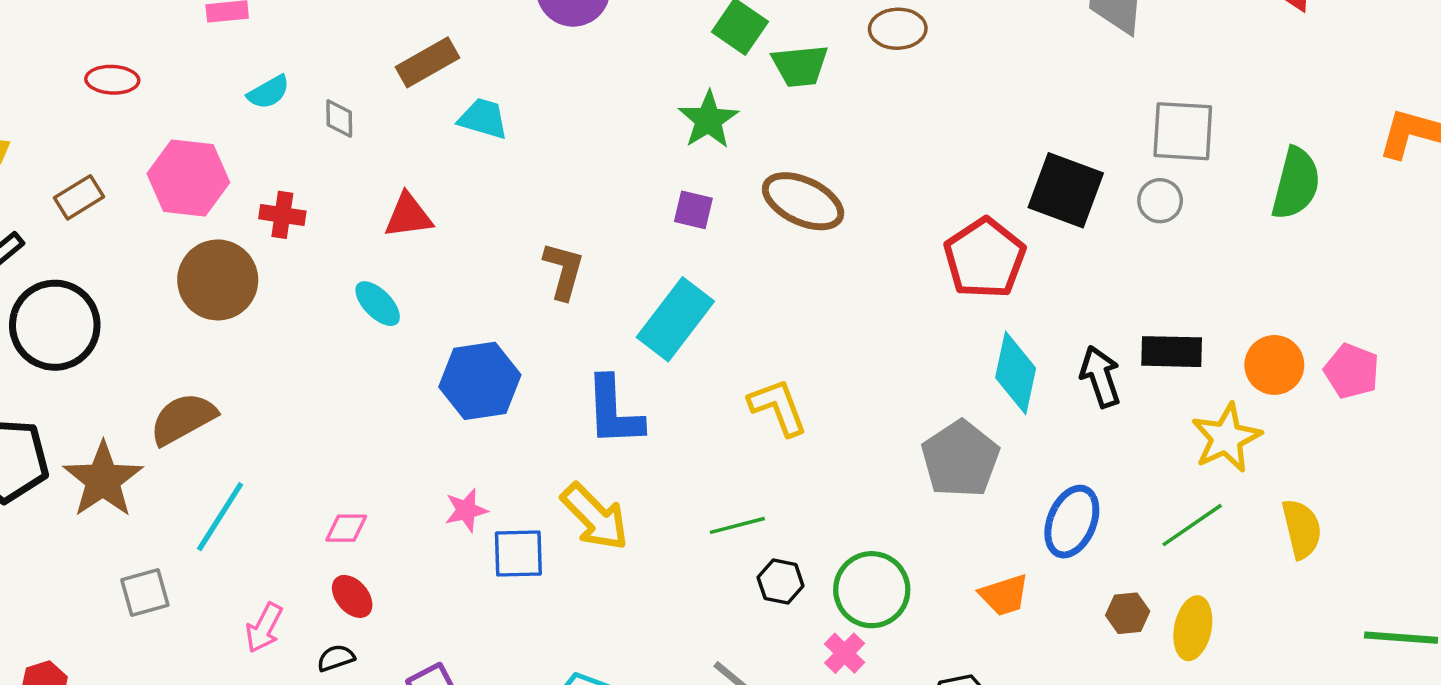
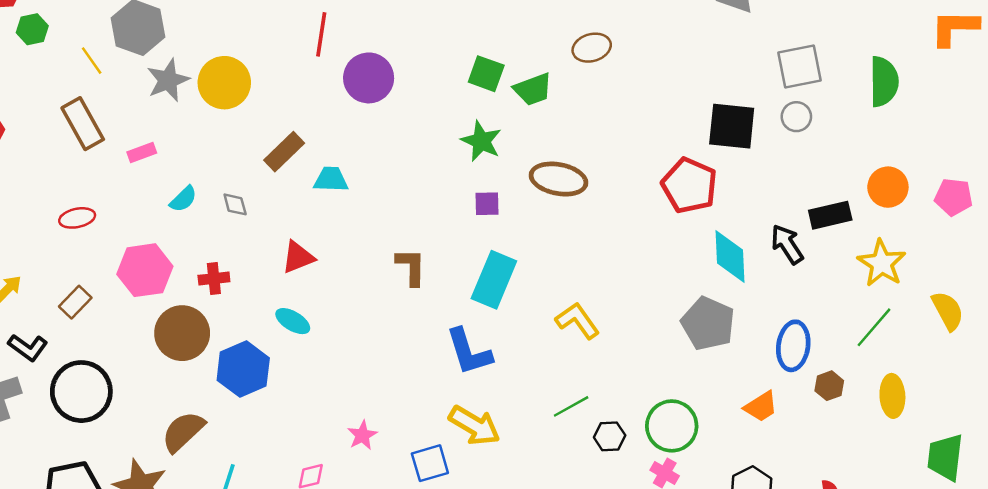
orange circle: (1274, 365) -> (888, 187), moved
blue hexagon: (480, 381) -> (243, 369), moved
pink star: (466, 510) -> (362, 435), moved
brown hexagon: (1128, 613) -> (829, 386), moved

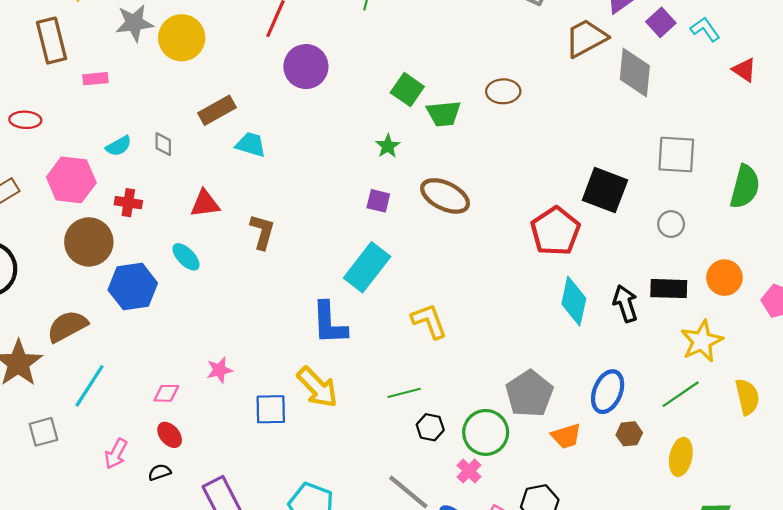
gray circle: (796, 117) -> (671, 224), moved
green star: (481, 141) -> (388, 146), size x0.7
cyan semicircle: (183, 199) -> (119, 146), moved
brown L-shape: (411, 267) -> (262, 232), moved
gray pentagon: (708, 323) -> (529, 394), moved

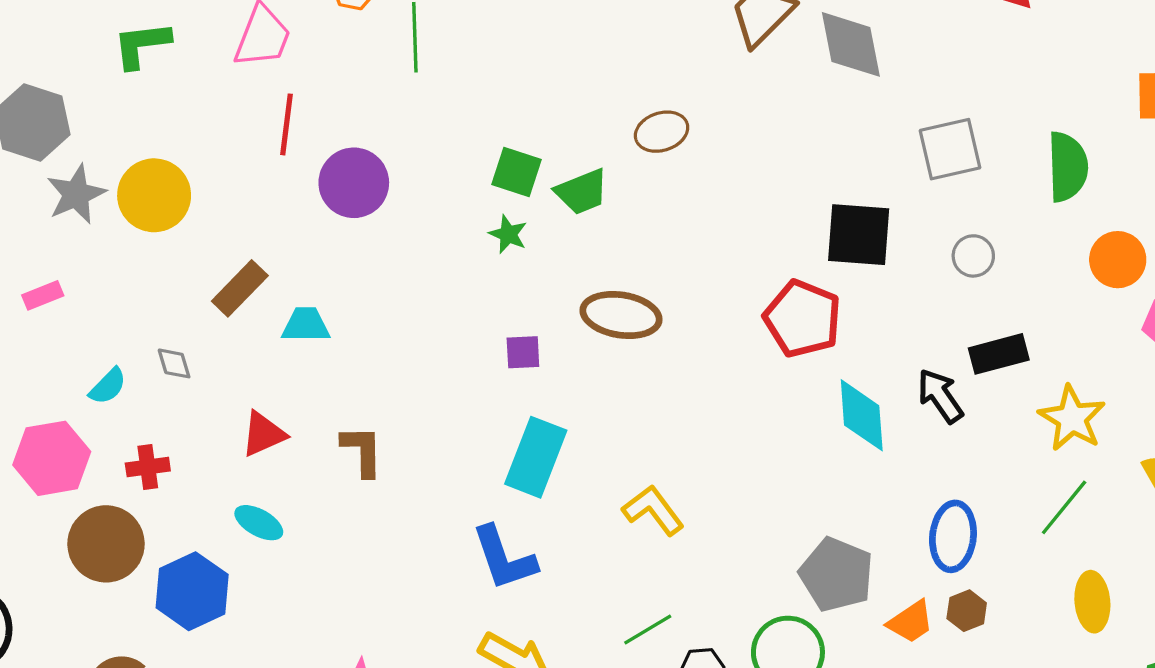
green star: (388, 146) -> (508, 234), moved
orange circle: (724, 278) -> (1118, 260), moved
brown hexagon: (629, 434) -> (967, 611), moved

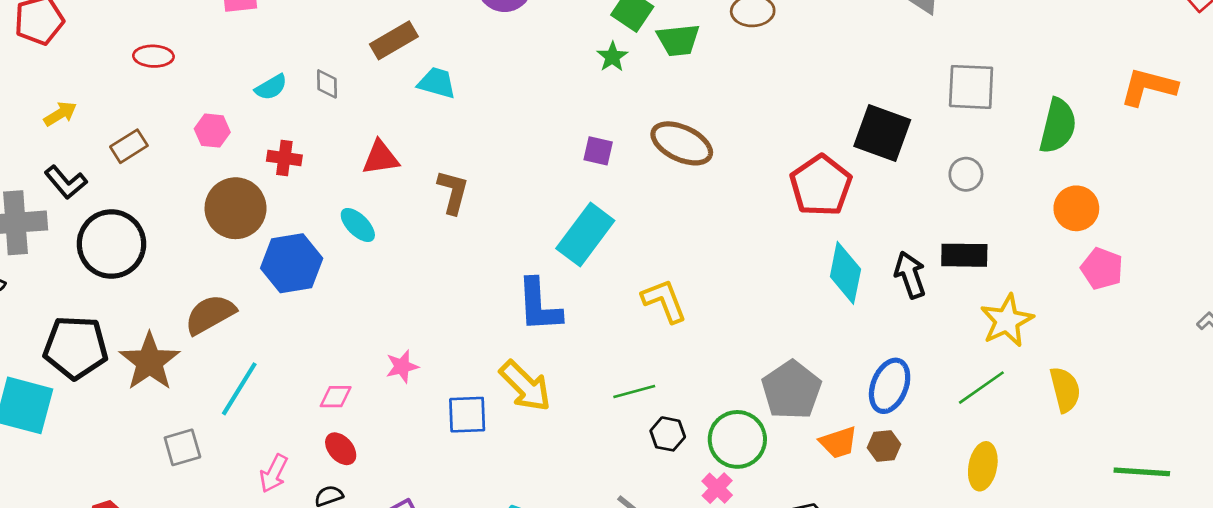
pink hexagon: (52, 458) -> (212, 131), size x0.6

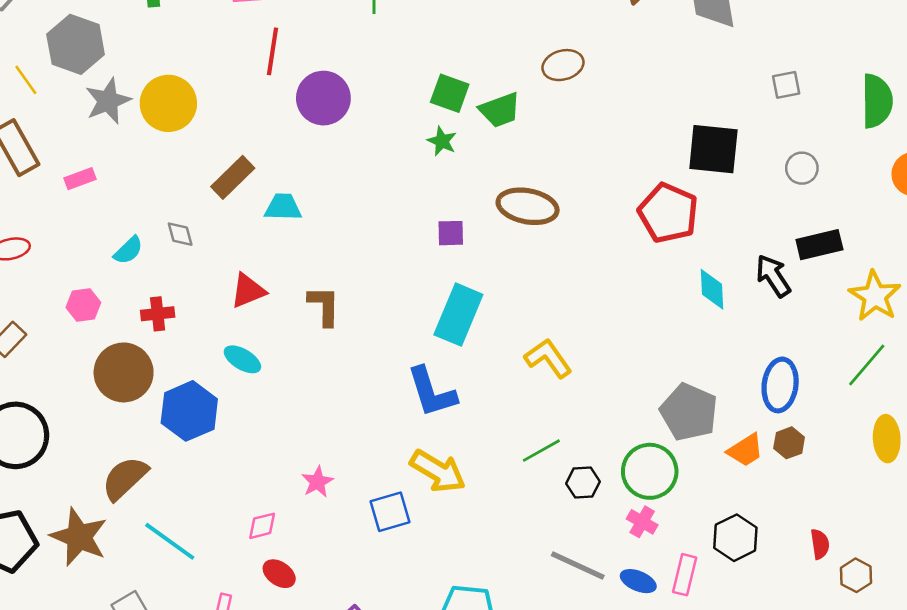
gray square: (971, 87) -> (786, 85), size x0.6
cyan diamond: (845, 273) -> (712, 289), size x0.7
cyan line: (239, 389) -> (170, 541), turned -72

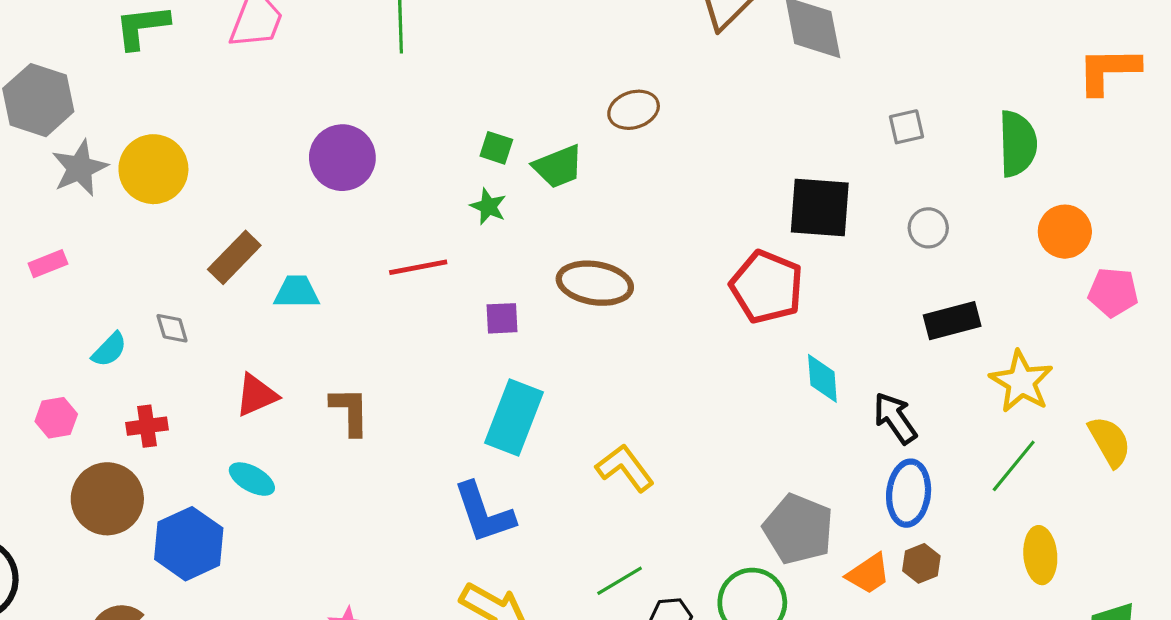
red line: (272, 51) -> (418, 267), moved, turned 72
green square: (450, 93) -> (496, 148), size x0.7
black arrow: (773, 276) -> (895, 418), moved

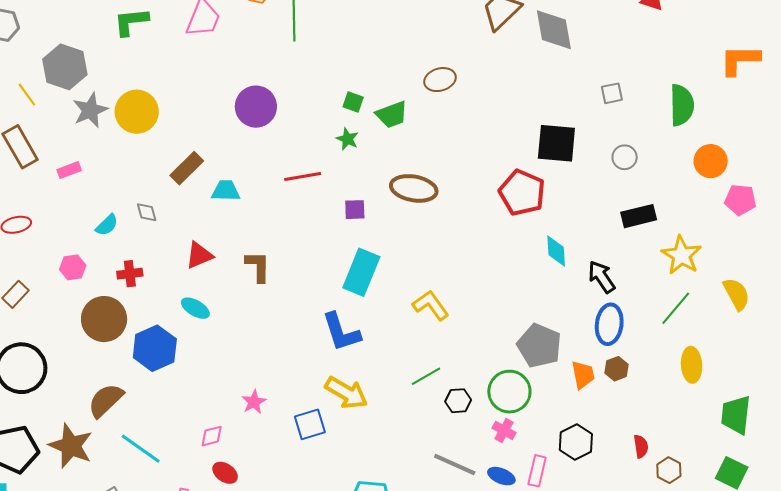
orange trapezoid: (868, 574) -> (583, 375), turned -68

